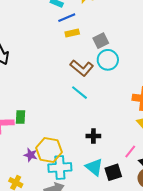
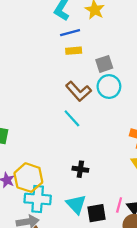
pink line: (130, 151) -> (119, 205), moved, turned -32

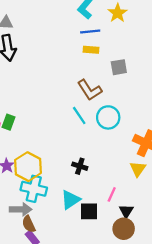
cyan circle: (109, 87) -> (108, 117), moved
cyan triangle: (76, 204) -> (70, 200), turned 30
pink line: (119, 205) -> (112, 194), moved

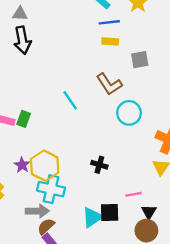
cyan line: (79, 115) -> (70, 100), moved
pink line: (112, 194) -> (133, 194), turned 56
cyan triangle: (70, 200) -> (92, 217), moved
brown semicircle: (29, 224) -> (46, 226), turned 72

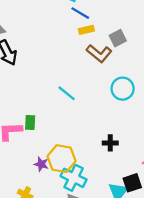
blue line: (109, 22) -> (80, 13), turned 54
brown L-shape: (109, 84) -> (99, 53), moved
cyan cross: (51, 189) -> (74, 178), turned 30

